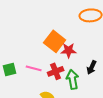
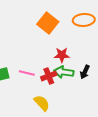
orange square: (55, 41) -> (48, 23), moved
green arrow: (73, 79) -> (64, 72), moved, turned -72

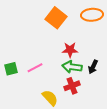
pink line: (27, 73) -> (35, 68), turned -42
red cross: (49, 76) -> (72, 86), moved

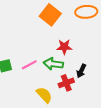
green arrow: (72, 67) -> (53, 64), moved
black arrow: (93, 67) -> (81, 71), moved

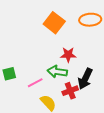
pink line: (29, 65) -> (35, 83), moved
black arrow: (81, 71) -> (85, 79), size x1.5

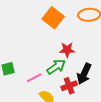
green arrow: (57, 72) -> (56, 67), turned 138

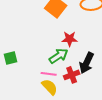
pink line: (34, 78) -> (49, 74), moved, turned 35

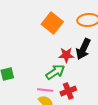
black arrow: (87, 63) -> (83, 49), moved

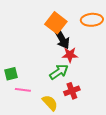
black arrow: (83, 49) -> (62, 39), moved, turned -55
pink line: (45, 90) -> (23, 90), moved

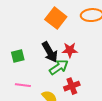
black arrow: (62, 39) -> (50, 52), moved
green square: (11, 74) -> (18, 56), moved

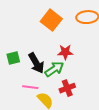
black arrow: (50, 52) -> (36, 63), moved
pink line: (23, 85) -> (30, 87), moved

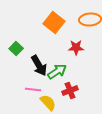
red star: (65, 52) -> (76, 48), moved
green square: (13, 58) -> (16, 48), moved, turned -32

